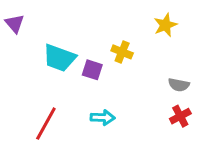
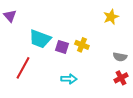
yellow cross: (122, 52) -> (82, 45), moved
red line: (46, 124) -> (23, 68), moved

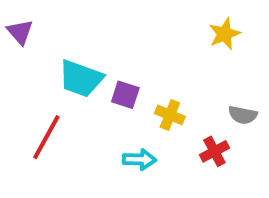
yellow cross: (82, 45) -> (170, 115), moved
red cross: (121, 78) -> (214, 151), moved

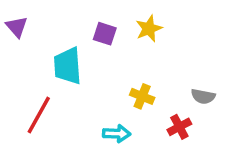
yellow star: (225, 34) -> (149, 29), moved
cyan trapezoid: (81, 79) -> (68, 66), turned 66
purple square: (125, 95) -> (105, 34), moved

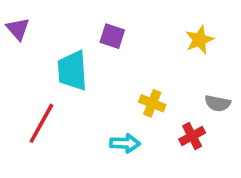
yellow star: (149, 29) -> (199, 40), moved

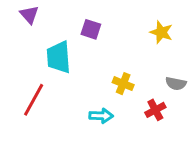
purple triangle: (18, 29) -> (29, 15), moved
yellow star: (199, 40) -> (161, 32), turned -30

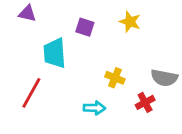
purple triangle: (29, 15) -> (27, 13), turned -36
yellow star: (161, 32) -> (130, 22), moved
gray semicircle: (176, 84) -> (164, 78), size x1.4

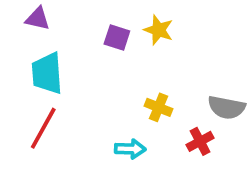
yellow star: (130, 22) -> (158, 30), moved
cyan trapezoid: (55, 53) -> (47, 73), moved

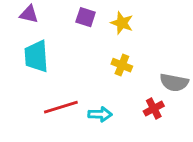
purple square: (117, 37) -> (86, 17), moved
yellow cross: (158, 107) -> (122, 65), moved
red line: (43, 128) -> (61, 107), moved, turned 44

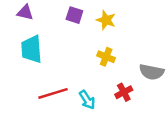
red cross: (154, 109) -> (124, 92), moved
cyan arrow: (100, 114) -> (87, 100), turned 54

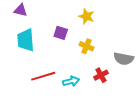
purple square: (74, 15) -> (61, 33), moved
cyan arrow: (87, 100) -> (71, 81), turned -70

